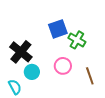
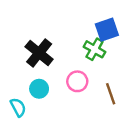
blue square: (58, 29) -> (107, 30), moved
black cross: (21, 52) -> (39, 53), moved

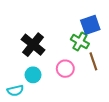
brown line: (111, 94) -> (93, 61), moved
cyan semicircle: (18, 107) -> (15, 90), turned 105

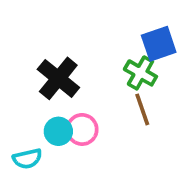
brown line: (93, 61) -> (142, 109), moved
pink circle: (65, 69) -> (82, 129), moved

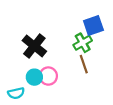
green cross: (140, 73) -> (83, 43), turned 30

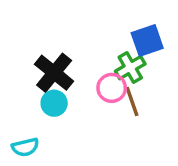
pink circle: (48, 76) -> (112, 88), moved
cyan circle: (34, 77) -> (54, 103), moved

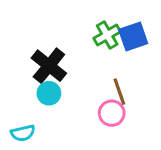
green cross: (130, 68) -> (107, 35), moved
pink circle: (112, 88) -> (112, 113), moved

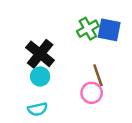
blue square: (133, 37) -> (109, 30), turned 30
cyan semicircle: (23, 133) -> (38, 109), moved

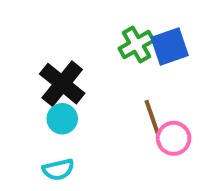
blue square: (109, 30) -> (170, 46), turned -30
pink circle: (92, 93) -> (174, 138), moved

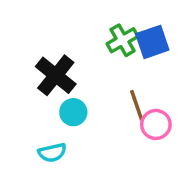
cyan circle: (62, 119) -> (73, 112), moved

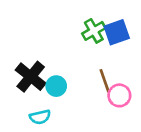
black cross: (56, 75) -> (31, 77), moved

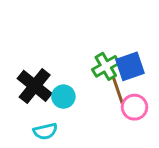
green cross: (94, 31) -> (106, 66), moved
blue square: (117, 32) -> (130, 66), moved

